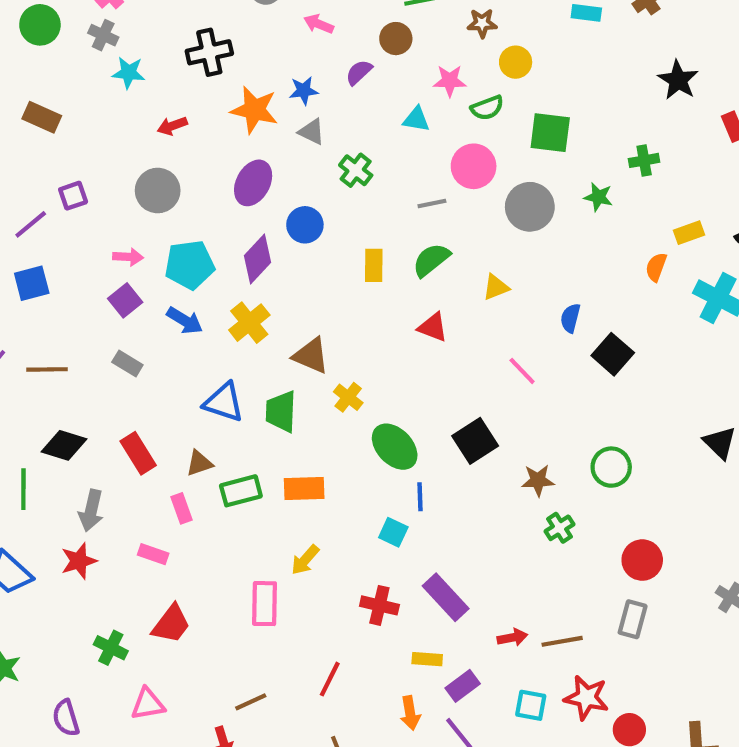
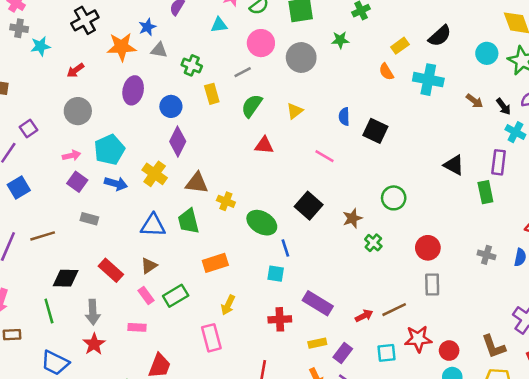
purple diamond: (258, 259) -> (178, 142), moved
yellow rectangle: (374, 265) -> (212, 94), moved
orange semicircle: (656, 267) -> (386, 72), turned -36
green rectangle: (241, 491) -> (176, 296), moved

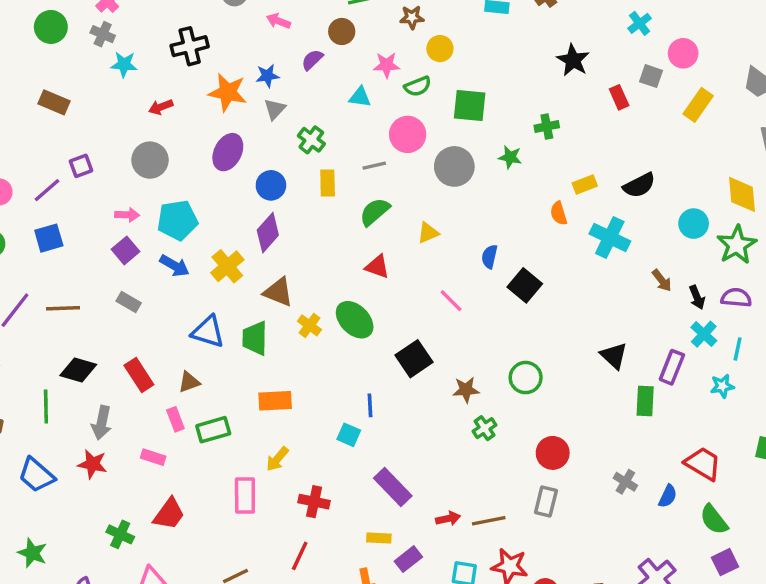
gray triangle: (159, 50) -> (275, 109), turned 48
green ellipse: (262, 223) -> (355, 320), moved
red cross: (280, 319) -> (314, 502), moved
red star: (94, 344) -> (92, 464), turned 30

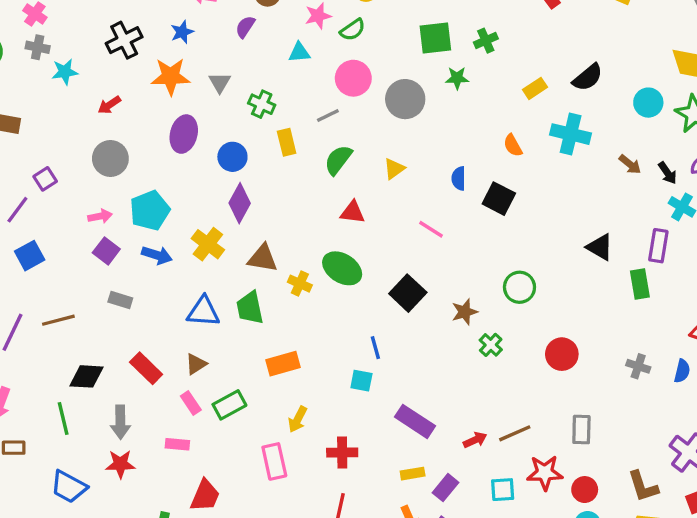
blue star: (267, 76) -> (182, 32), moved
green square: (470, 106) -> (435, 38), moved
orange semicircle: (559, 213) -> (513, 145), moved
gray rectangle: (546, 501) -> (581, 430), moved

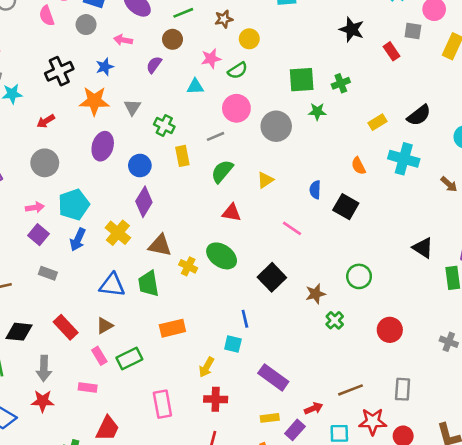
blue arrow: (157, 255) -> (78, 240), turned 95
yellow arrow: (298, 419) -> (207, 367), moved
red arrow: (475, 440) -> (314, 408), moved

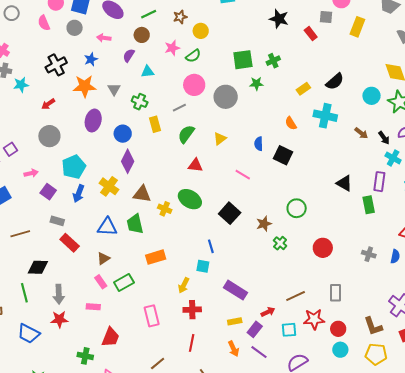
cyan triangle: (195, 87) -> (148, 72), moved
pink arrow: (35, 207) -> (31, 173), moved
red rectangle: (66, 327) -> (70, 243), moved

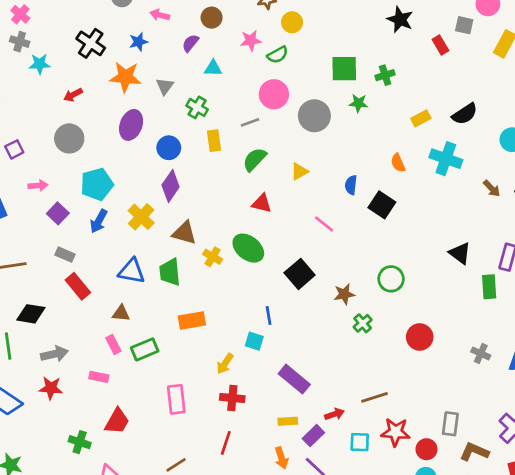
black cross: (56, 65) -> (91, 43), turned -35
brown triangle: (103, 258) -> (121, 313), turned 32
gray rectangle: (335, 293) -> (450, 424), moved
gray arrow: (59, 294) -> (54, 354), turned -108
brown L-shape: (373, 326) -> (474, 452), turned 125

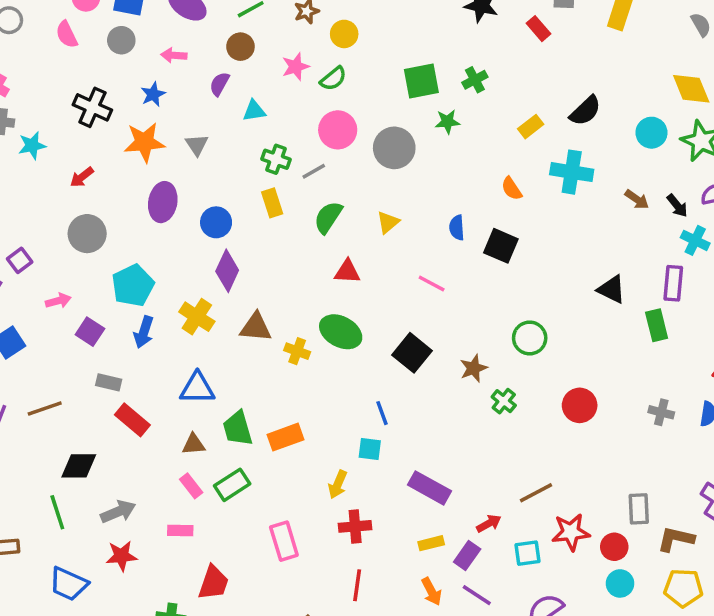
green cross: (197, 107) -> (276, 159), moved
green trapezoid: (170, 272) -> (238, 428), moved

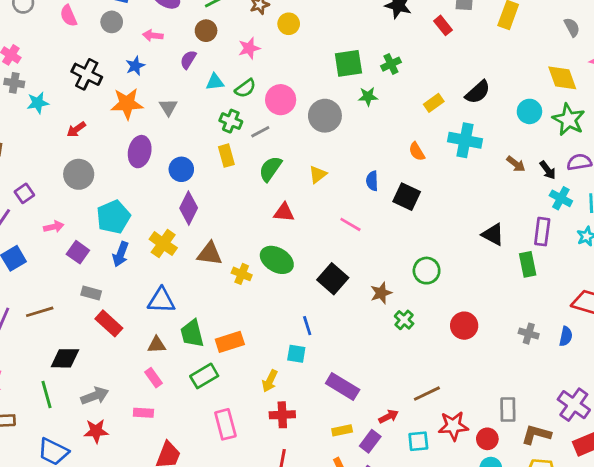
green semicircle: (333, 79) -> (245, 88), moved
green rectangle: (232, 485) -> (204, 376), moved

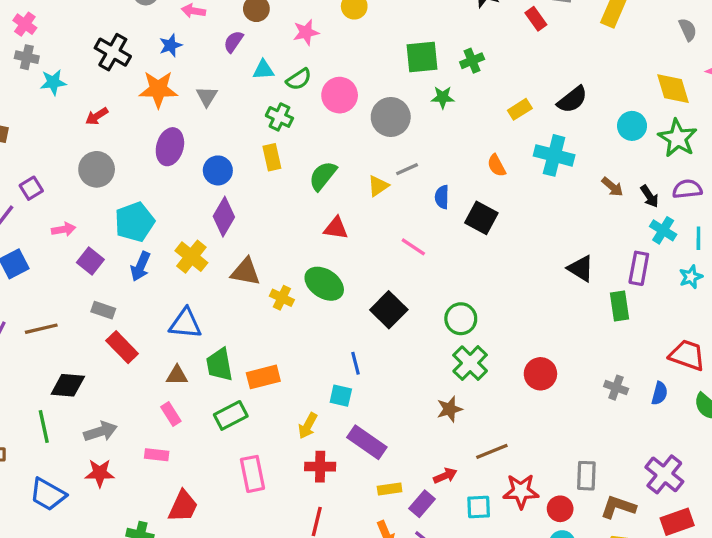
gray line: (260, 132) -> (407, 169), moved
green circle: (427, 271) -> (461, 319), moved
brown star: (381, 293) -> (450, 409), moved
green cross: (404, 320) -> (470, 363), size x1.5
purple rectangle: (343, 387) -> (367, 442), moved

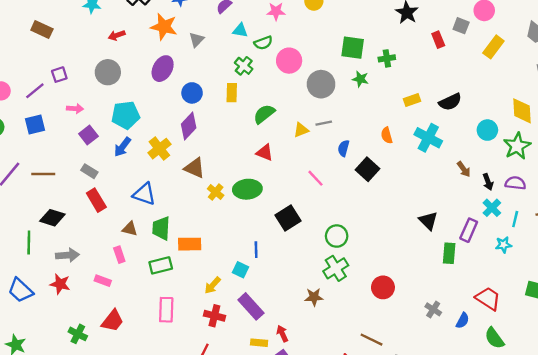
green ellipse: (324, 284) -> (247, 189), turned -52
brown line: (492, 451) -> (371, 340), moved, turned 35
red arrow: (445, 476) -> (282, 334), moved, turned -105

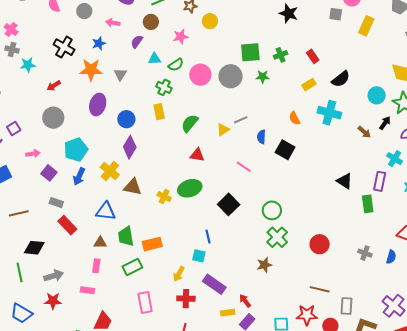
red rectangle: (438, 40) -> (313, 56), moved
gray circle: (321, 84) -> (231, 76), moved
brown triangle: (195, 168) -> (133, 187), moved
black arrow: (488, 182) -> (385, 123), moved, turned -112
pink rectangle: (119, 255) -> (96, 266), turned 40

